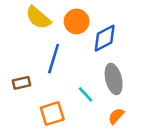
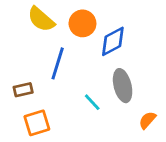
orange square: (52, 114) -> (37, 123), moved
orange semicircle: (116, 116) -> (147, 120), moved

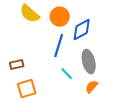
blue line: (58, 63) -> (59, 46), moved
orange semicircle: (147, 120) -> (92, 87), moved

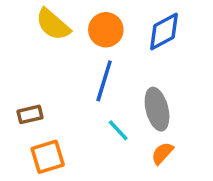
blue diamond: (82, 30) -> (164, 32), moved

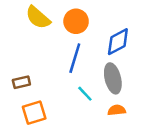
blue diamond: (164, 32) -> (118, 42), moved
orange semicircle: (162, 153) -> (117, 110), turned 42

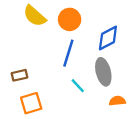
orange semicircle: (117, 110) -> (117, 101), moved

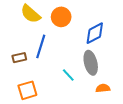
blue line: (68, 53) -> (41, 46), moved
brown rectangle: (20, 75) -> (19, 58), moved

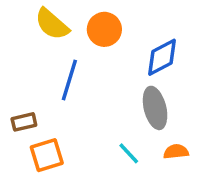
brown rectangle: (19, 58) -> (24, 122), moved
cyan line: (68, 75) -> (129, 153), moved

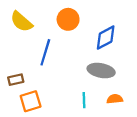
yellow semicircle: (52, 24) -> (21, 22), moved
gray ellipse: (155, 108) -> (101, 71), turned -65
cyan line: (129, 153) -> (84, 100), turned 42

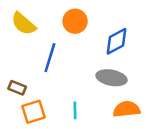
brown rectangle: (16, 80) -> (17, 88), turned 35
orange semicircle: (115, 99) -> (127, 109), size x1.5
cyan line: (84, 100) -> (75, 110), moved

